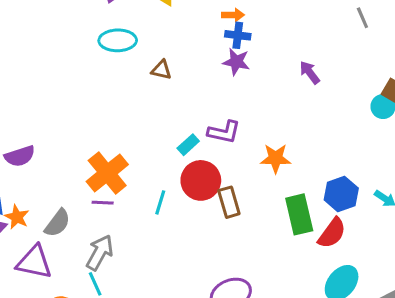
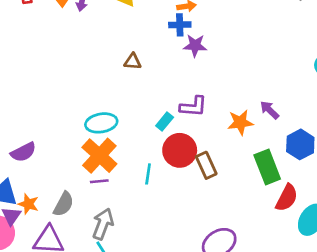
blue cross: (238, 35) -> (180, 25), moved
cyan ellipse: (118, 40) -> (101, 123), moved
purple arrow: (310, 72) -> (269, 110), moved
red semicircle: (332, 233) -> (287, 198), moved

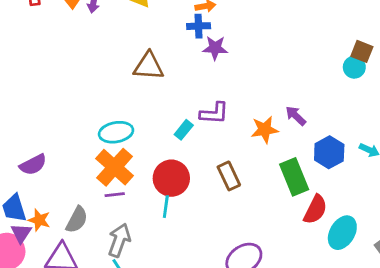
brown triangle: (133, 62) -> (149, 66), size x1.6
red circle: (180, 150) -> (171, 178), moved
cyan line: (148, 174) -> (166, 207), moved

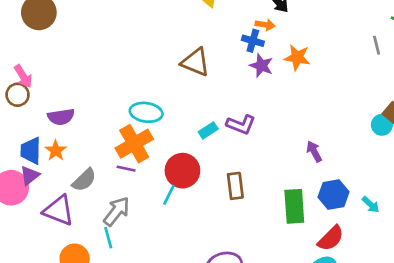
orange star: (265, 130) -> (297, 57), moved
red semicircle: (315, 210) -> (331, 238), moved
orange star: (39, 220) -> (56, 151), moved

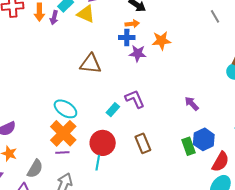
cyan ellipse: (146, 112) -> (65, 109), turned 40
purple L-shape: (241, 125) -> (135, 99), turned -120
blue hexagon: (334, 195) -> (204, 139), moved
green rectangle: (294, 206) -> (188, 146), size x0.7

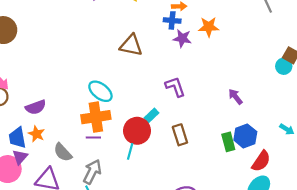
cyan rectangle: (113, 110) -> (152, 115), moved
orange cross: (63, 133) -> (96, 117), turned 32
gray semicircle: (35, 169) -> (63, 152), turned 102

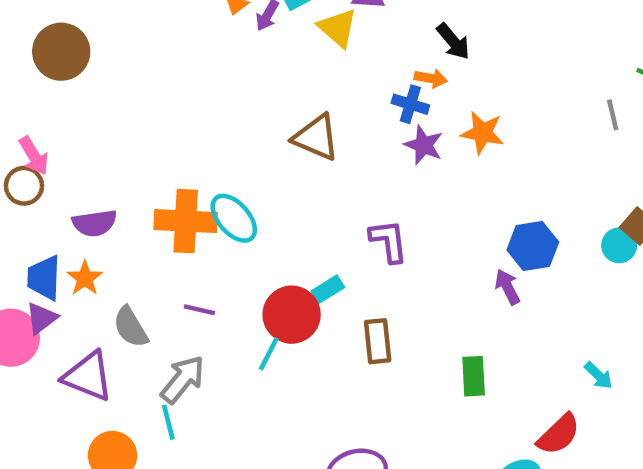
orange cross: (96, 117) -> (186, 221), moved
blue hexagon: (245, 136) -> (533, 246), moved
red semicircle: (261, 161) -> (559, 434), moved

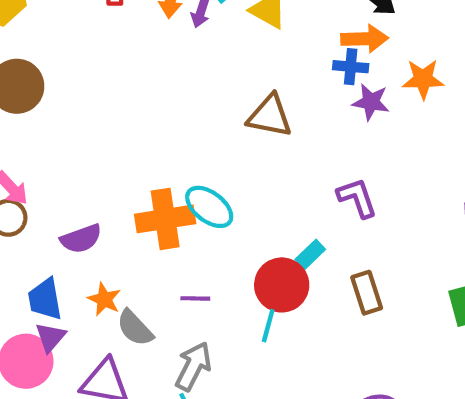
orange arrow: (431, 78) -> (365, 39), size x1.5
orange star: (85, 278) -> (104, 299), moved

